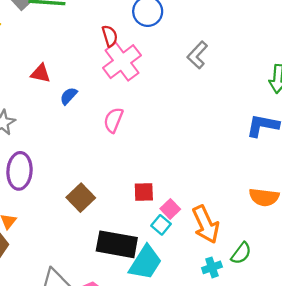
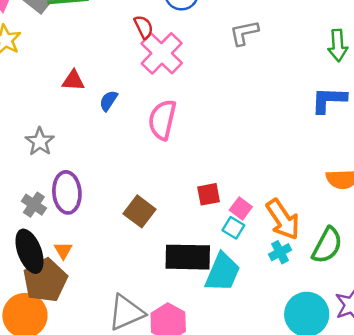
gray L-shape: (197, 55) -> (244, 33), turned 44
pink semicircle: (113, 120) -> (162, 120), size x1.4
green semicircle: (241, 253) -> (327, 245), size x1.4
cyan cross: (212, 267) -> (280, 252), moved

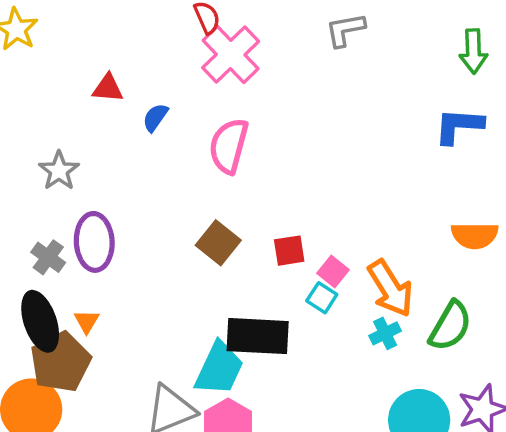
brown square: (140, 211) -> (218, 243), moved
cyan trapezoid: (223, 272) -> (219, 368), moved

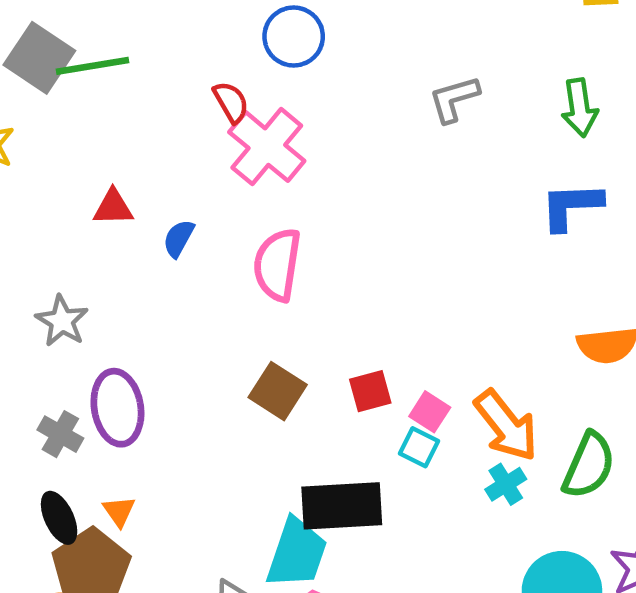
gray L-shape: (345, 30) -> (454, 99), moved
black ellipse: (40, 321) -> (59, 518), size x0.7

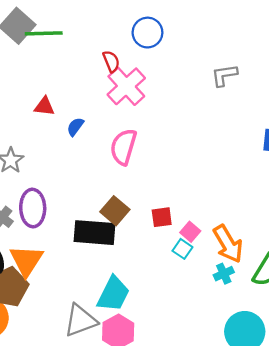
black rectangle: (342, 506) -> (95, 233), moved
orange triangle: (119, 511) -> (26, 261), size x2.0

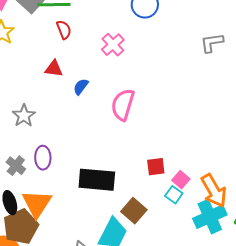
red semicircle: (111, 61) -> (64, 30), moved
pink cross: (126, 86) -> (113, 45), moved, size x0.7
purple ellipse: (33, 208) -> (43, 158), size x0.7
brown square: (115, 211) -> (134, 211), moved
cyan cross: (224, 274) -> (210, 217), size x1.8

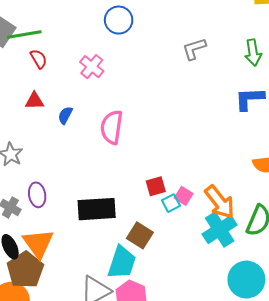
cyan square: (174, 195) -> (171, 203), moved, turned 36

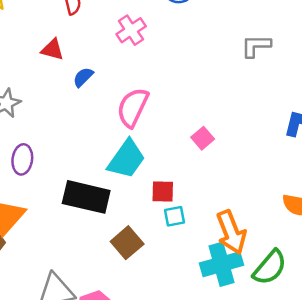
pink square: (184, 196) -> (203, 138), moved
cyan trapezoid: (122, 263) -> (126, 159), moved

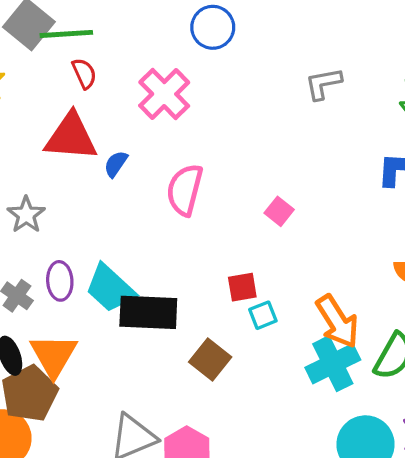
pink cross: (131, 30) -> (164, 94), size x1.4
red triangle: (52, 50) -> (71, 137), size x1.8
cyan trapezoid: (126, 159) -> (110, 288), moved, turned 108

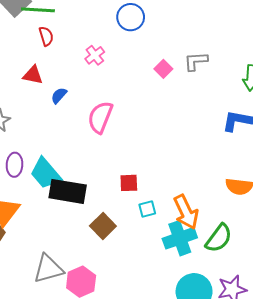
pink cross: (164, 94) -> (95, 55), size x0.6
red triangle: (71, 137) -> (33, 75), size x0.6
pink square: (279, 211) -> (163, 69), moved
cyan square: (263, 315) -> (147, 209), moved

